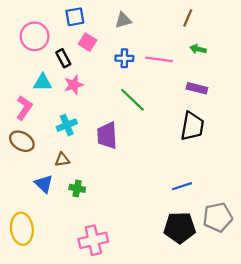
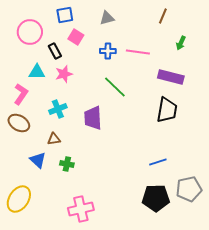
green arrow: (198, 49) -> (181, 43), moved, turned -80
purple rectangle: (197, 88) -> (171, 77), size x1.4
yellow ellipse: (22, 229) -> (19, 199), turned 40

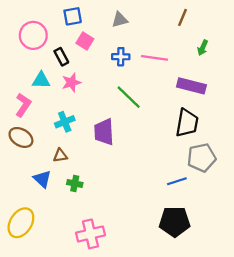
gray pentagon: (189, 189) -> (202, 158), moved

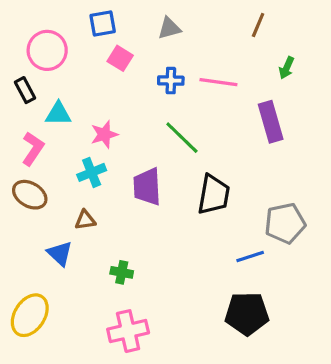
black rectangle: (61, 57) -> (25, 90), moved
pink star: (71, 83) -> (104, 134), moved
purple rectangle: (191, 86) -> (271, 122), turned 60
black trapezoid: (187, 123) -> (214, 195), moved
green cross: (75, 183) -> (122, 272), moved

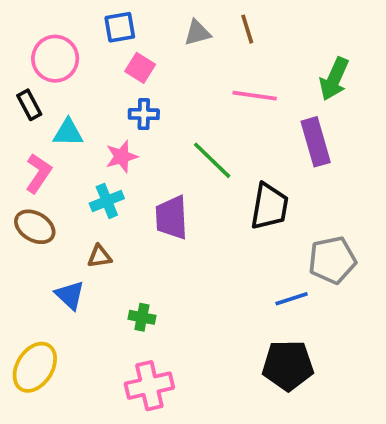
brown line: (258, 25) -> (247, 29), moved, turned -40
green arrow: (287, 68) -> (334, 79), size x1.6
blue cross: (171, 81) -> (144, 114), moved
black trapezoid: (214, 195) -> (269, 206), moved

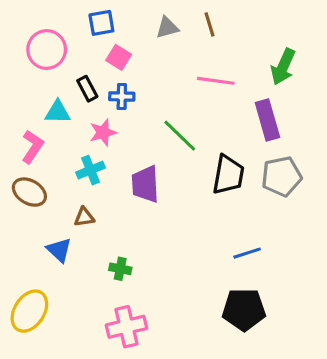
black rectangle: (29, 105) -> (87, 89), moved
gray pentagon: (332, 260) -> (282, 176), moved

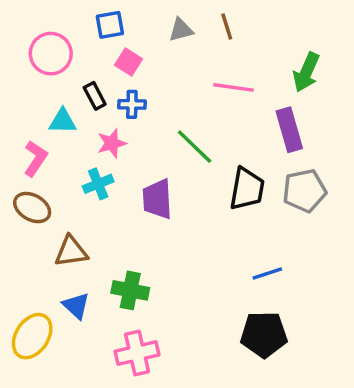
brown triangle: (84, 217) -> (71, 252), moved, size x1.5
blue triangle: (59, 250) -> (76, 306), moved
green cross: (120, 269) -> (130, 290), size x1.5

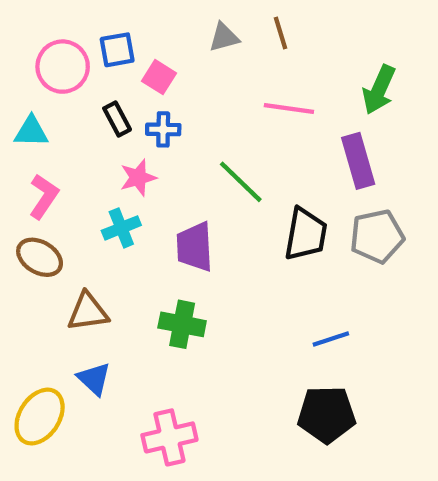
blue square: (110, 25) -> (117, 50), moved
cyan triangle: (63, 121) -> (31, 132), moved
green cross: (130, 290) -> (182, 324), moved

